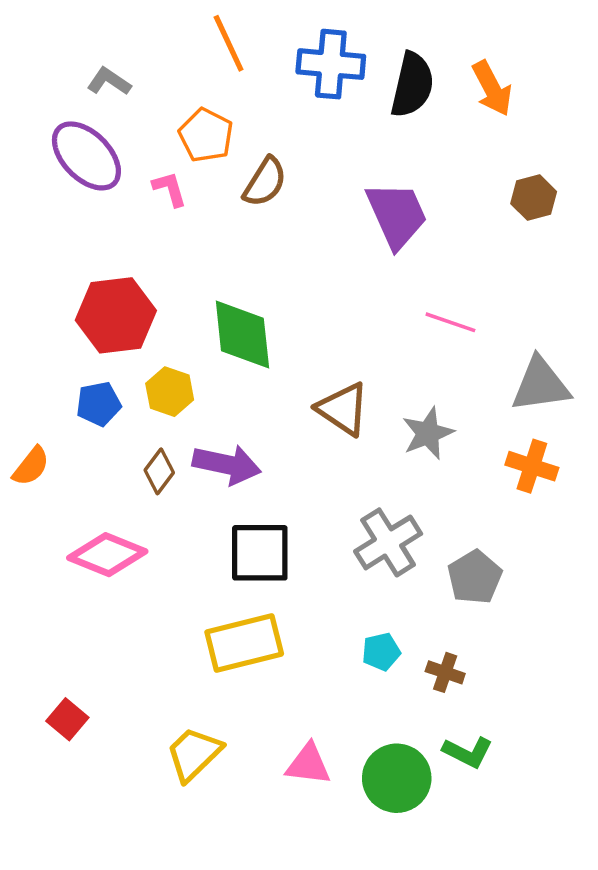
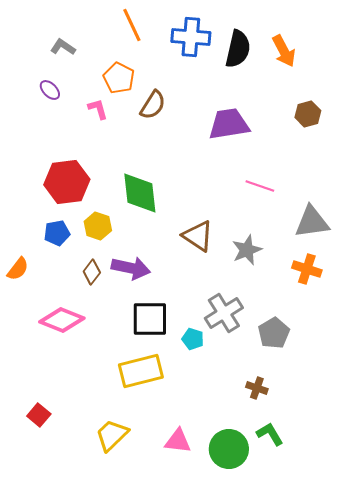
purple ellipse: (86, 156) -> (50, 90), size x0.5
purple trapezoid: (397, 215) -> (229, 124), turned -75
cyan pentagon: (381, 652) -> (193, 339), moved, turned 30
green L-shape: (468, 752) -> (270, 434), turned -148

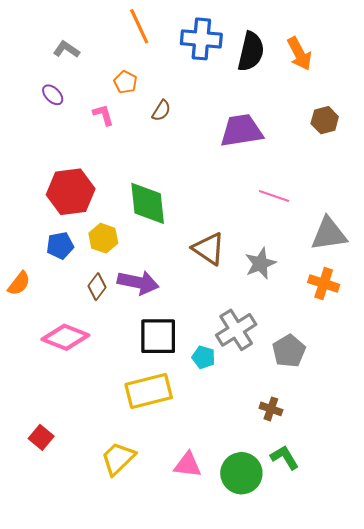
orange pentagon: (119, 78) -> (125, 82), size x0.7
brown semicircle: (153, 105) -> (161, 111), size x0.7

